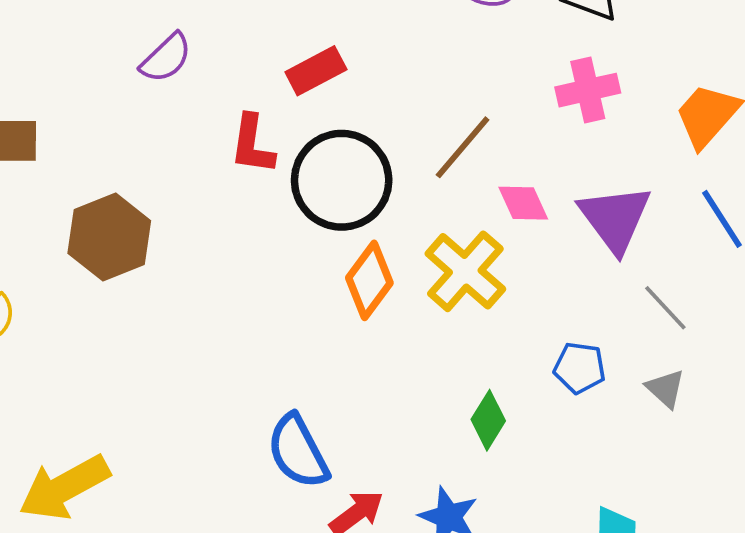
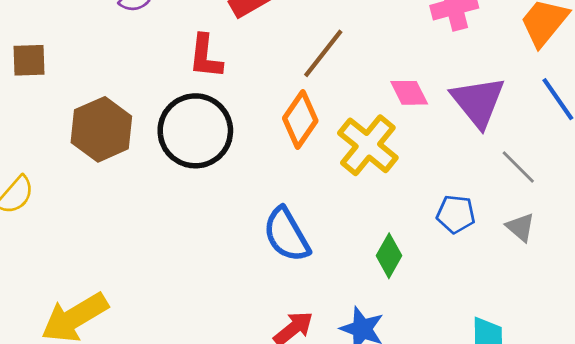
brown line: (463, 147) -> (323, 53), moved
black circle: (342, 180) -> (195, 131), moved
orange diamond: (369, 280) -> (300, 120), moved
blue semicircle: (298, 452) -> (286, 235), moved

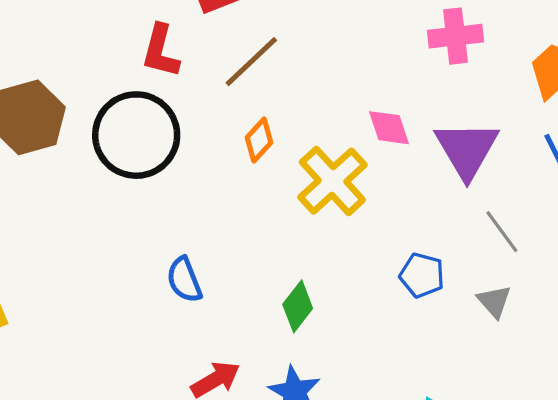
brown line: (323, 53) -> (251, 62), moved
orange diamond: (300, 120) -> (259, 140), size x0.7
blue semicircle: (286, 235) -> (184, 280), moved, size x0.7
green diamond: (389, 256) -> (298, 306), moved

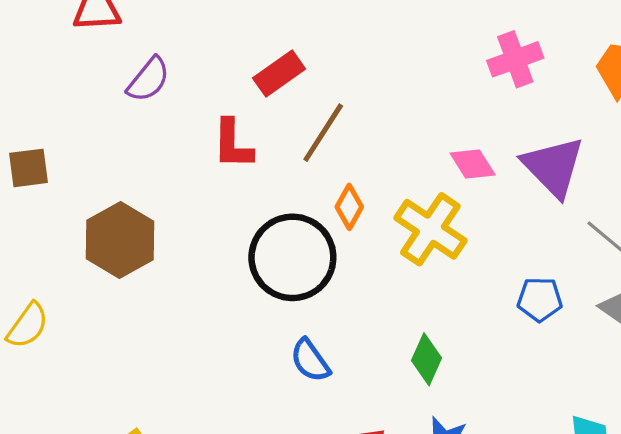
black circle: (136, 135) -> (292, 257), moved

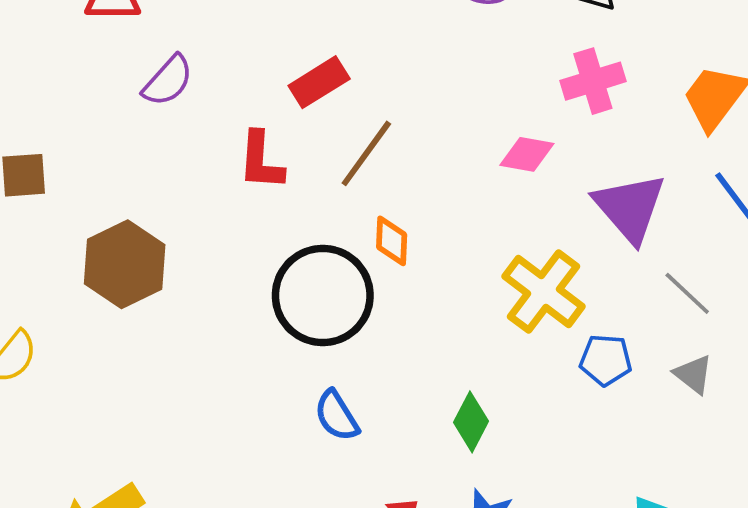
pink diamond: (473, 164) -> (527, 154), moved, turned -51
orange diamond: (349, 207) -> (392, 241), turned -30
yellow cross: (430, 229) -> (544, 291), moved

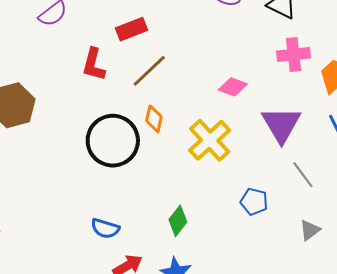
pink cross: (593, 81) -> (294, 54), moved
yellow cross: (544, 291) -> (210, 140), moved
gray triangle: (693, 374) -> (310, 230), moved, turned 35
blue semicircle: (337, 416) -> (105, 228), moved, turned -52

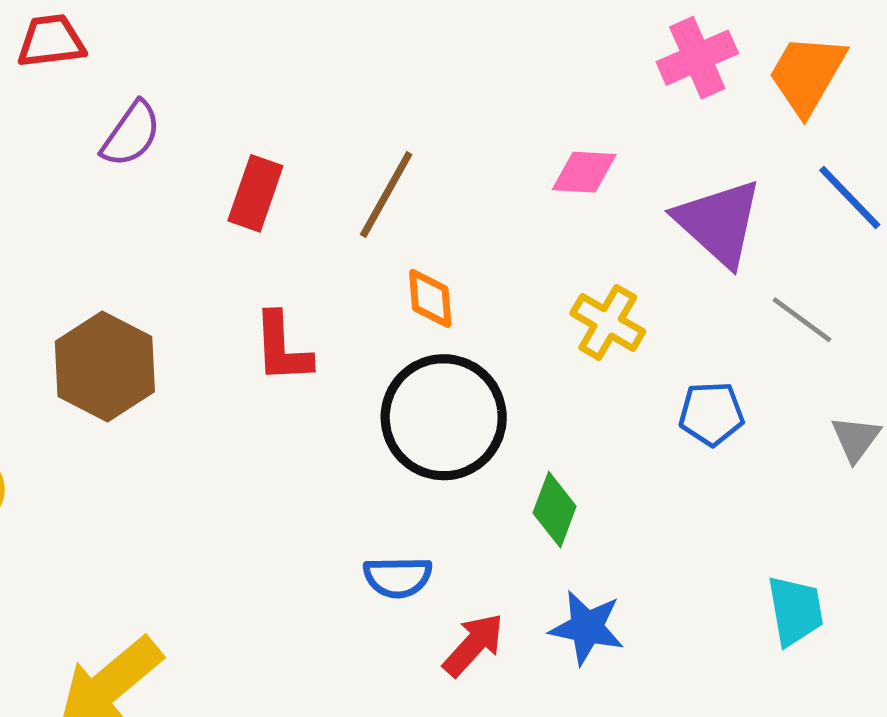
red rectangle: (131, 29) -> (255, 193), moved, turned -32
red L-shape: (94, 64) -> (282, 348), moved
yellow cross: (210, 140) -> (608, 322), moved, size x0.7
black circle: (113, 141) -> (444, 417), moved

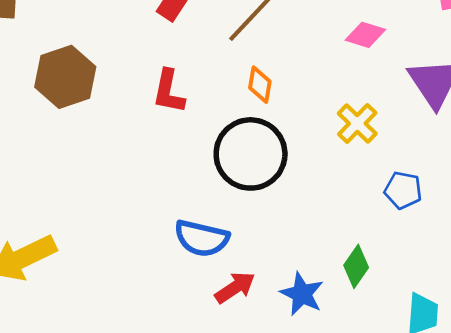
green diamond: (555, 510) -> (356, 266), moved
blue semicircle: (398, 577) -> (202, 238), size x1.4

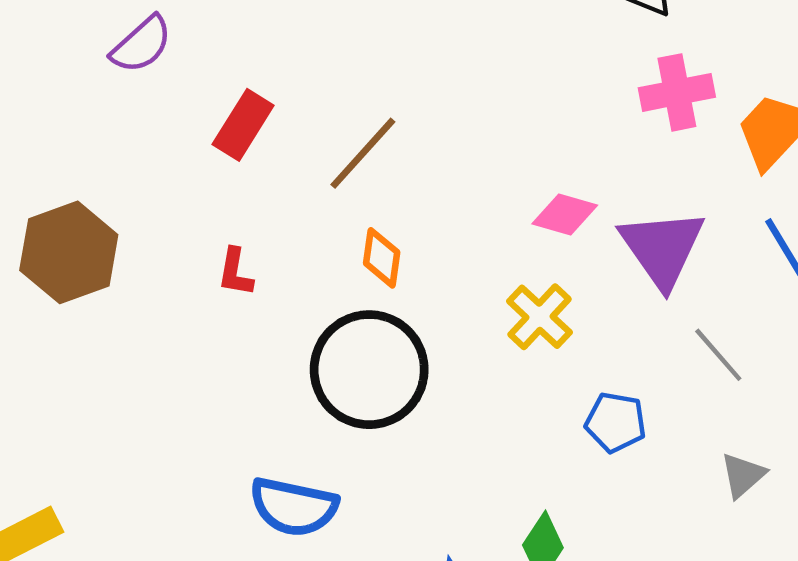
pink diamond: (365, 35) -> (565, 214), moved
red L-shape: (169, 91) -> (235, 272), size x0.7

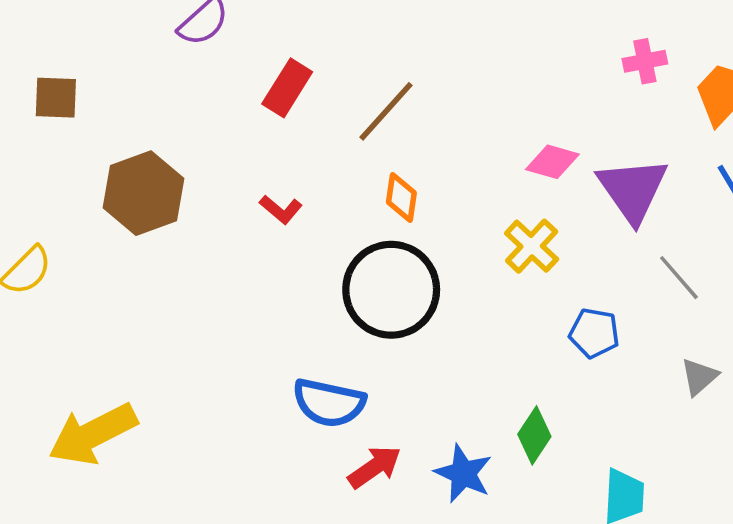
pink cross: (677, 92) -> (645, 61), size x0.7
red L-shape: (235, 272) -> (281, 209), turned -60

